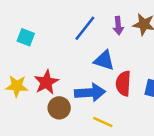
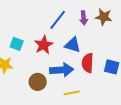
cyan square: (26, 37) -> (17, 44), moved
red star: (46, 82) -> (44, 45), moved
yellow line: (103, 122) -> (72, 93), turned -35

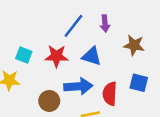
brown star: (104, 17) -> (134, 45), moved
red star: (44, 45) -> (57, 56), turned 30
red semicircle: (88, 63) -> (110, 94), moved

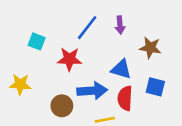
cyan square: (24, 55) -> (37, 41), moved
blue triangle: (92, 56) -> (121, 69), moved

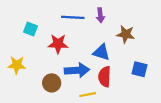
blue line: (87, 28) -> (73, 17), turned 55
blue square: (155, 87) -> (139, 69), moved

